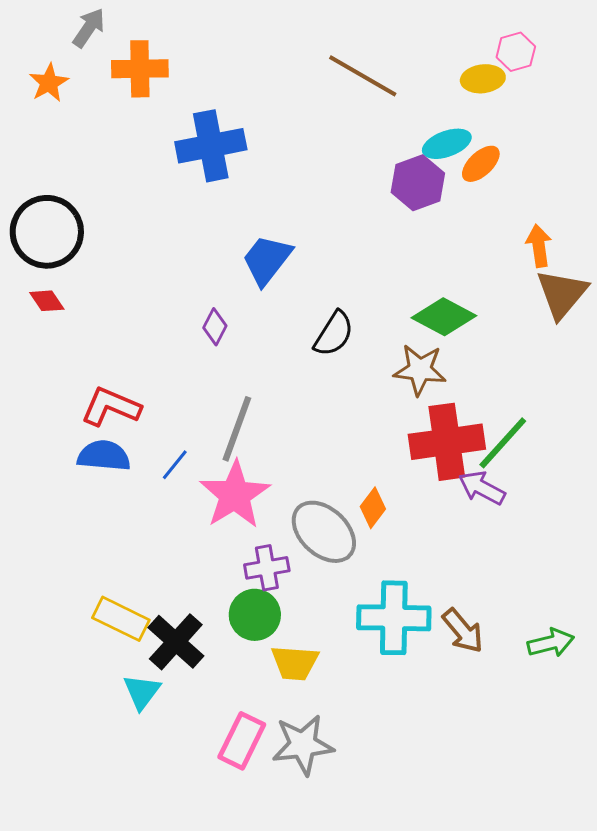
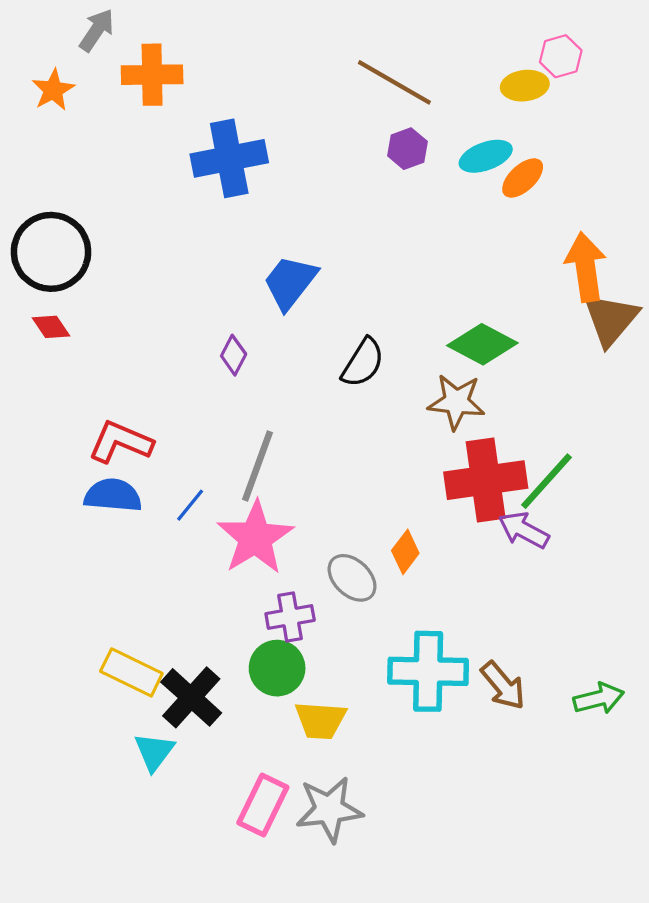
purple hexagon: (418, 183) -> (407, 149), moved, size x0.7
orange arrow: (539, 246) -> (586, 267), size x1.5
gray ellipse: (324, 532) -> (352, 578), size x0.7

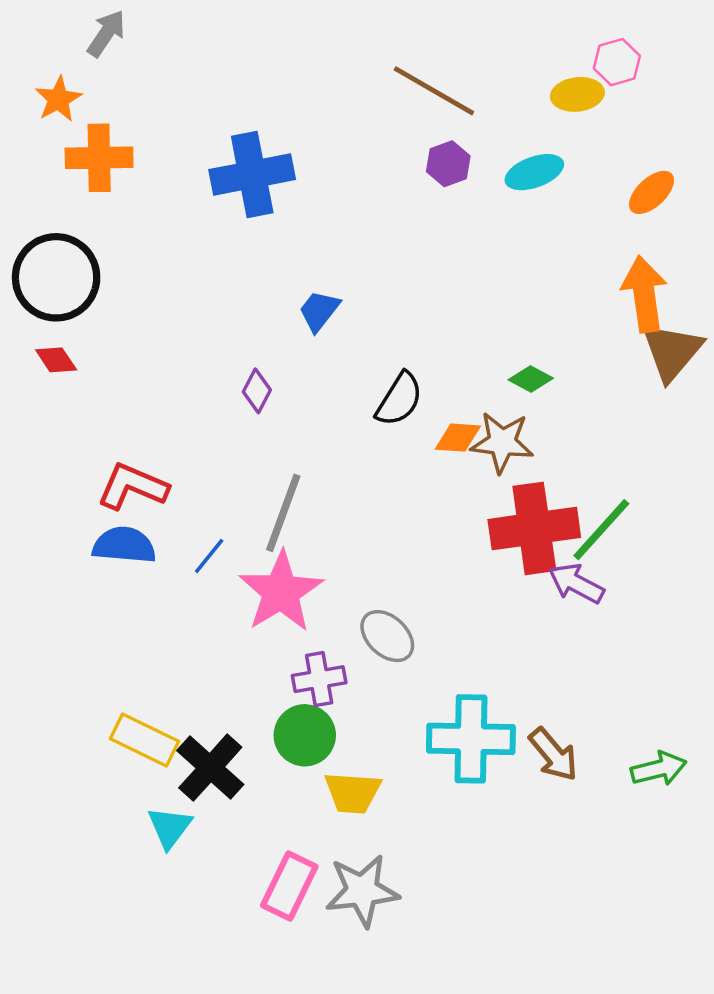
orange cross: (152, 75) -> (99, 158), moved
orange ellipse: (523, 178) -> (652, 192), moved
blue trapezoid: (290, 282) -> (319, 311), size x0.7
green diamond: (482, 344) -> (531, 379), size x0.6
orange diamond: (405, 552) -> (458, 438), moved, turned 57

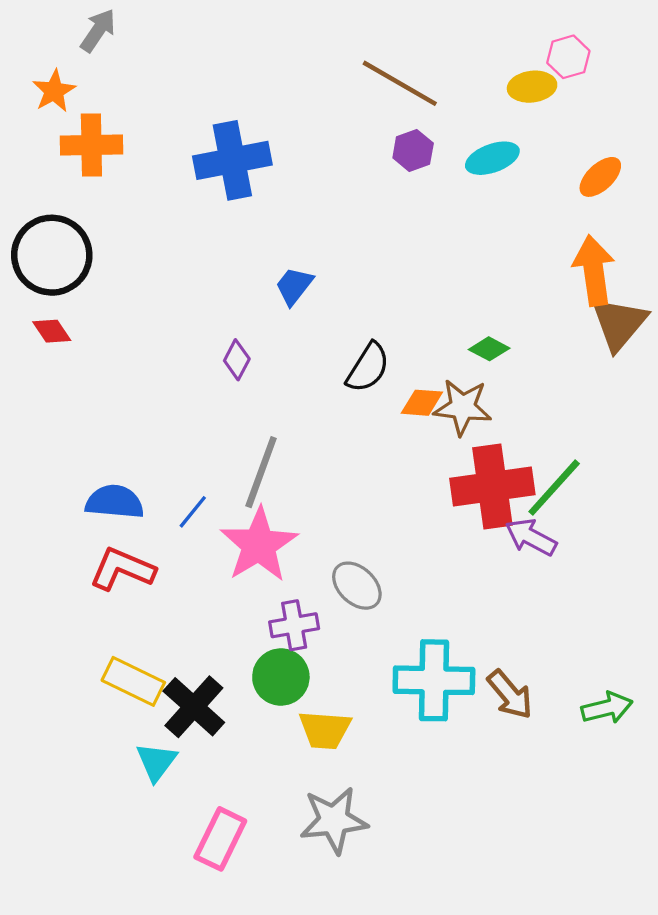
red L-shape: (133, 487) -> (122, 569), moved
pink rectangle: (289, 886) -> (220, 839), moved

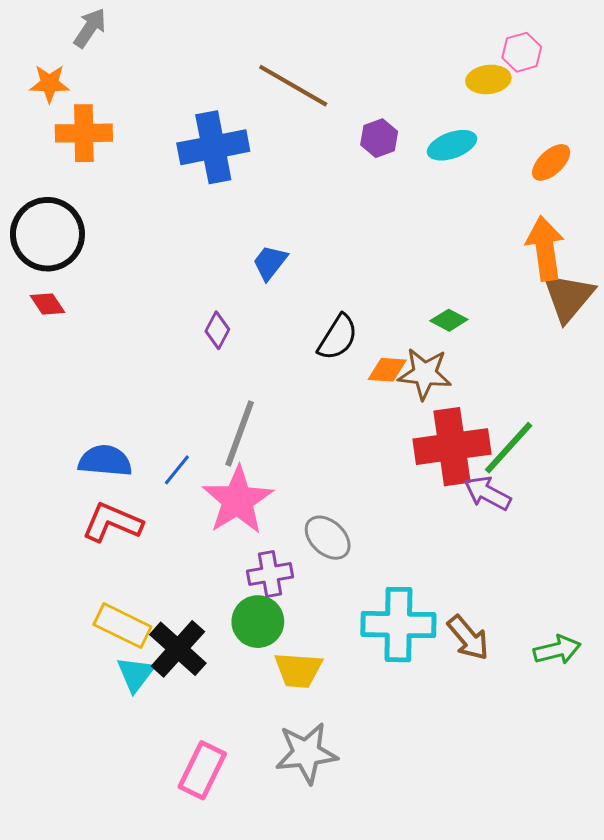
brown line: (400, 83) -> (293, 86), moved
orange star: (54, 91) -> (49, 84), turned 30
cyan triangle: (156, 762) -> (135, 674), moved

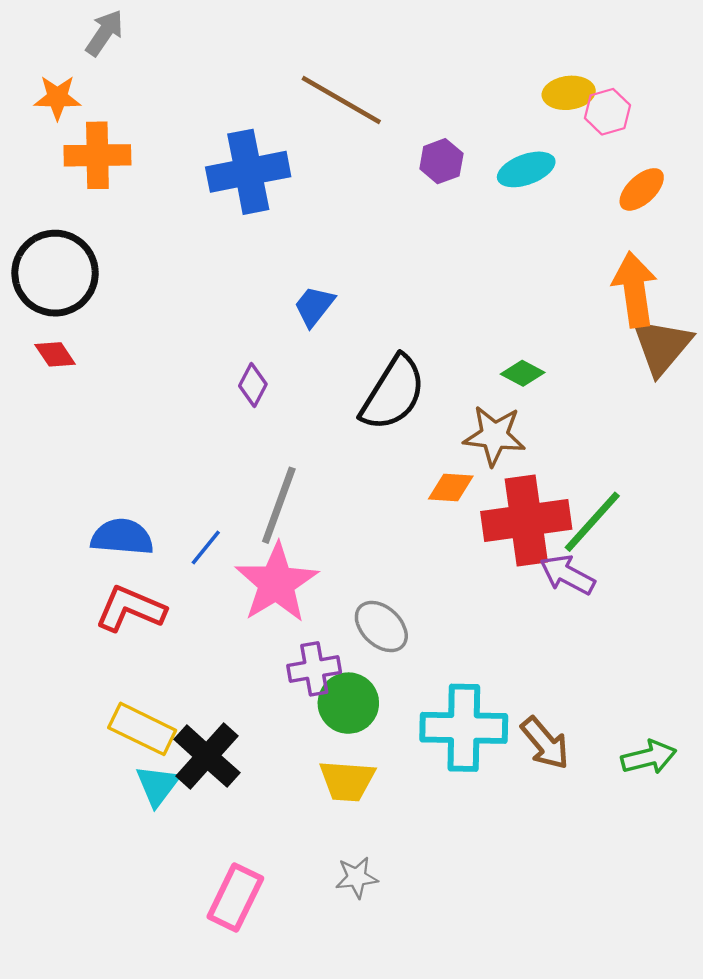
pink hexagon: (522, 52) -> (608, 112), moved
black semicircle: (338, 337) -> (393, 393), size x1.4
orange diamond: (387, 370) -> (451, 487), moved
green circle: (258, 622) -> (348, 703), moved
gray star: (306, 753) -> (357, 877), size x0.6

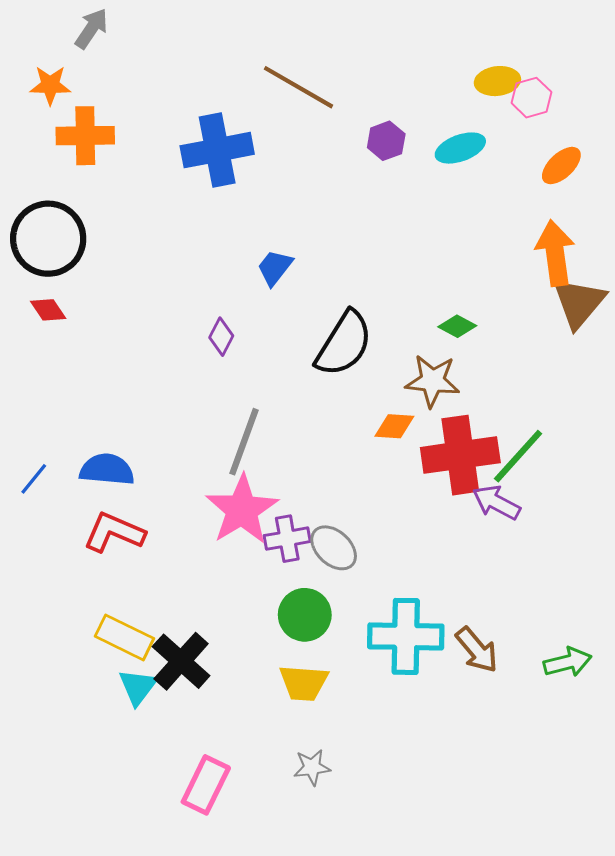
blue line: (206, 548) -> (34, 479), moved
purple cross: (314, 669) -> (287, 539), moved

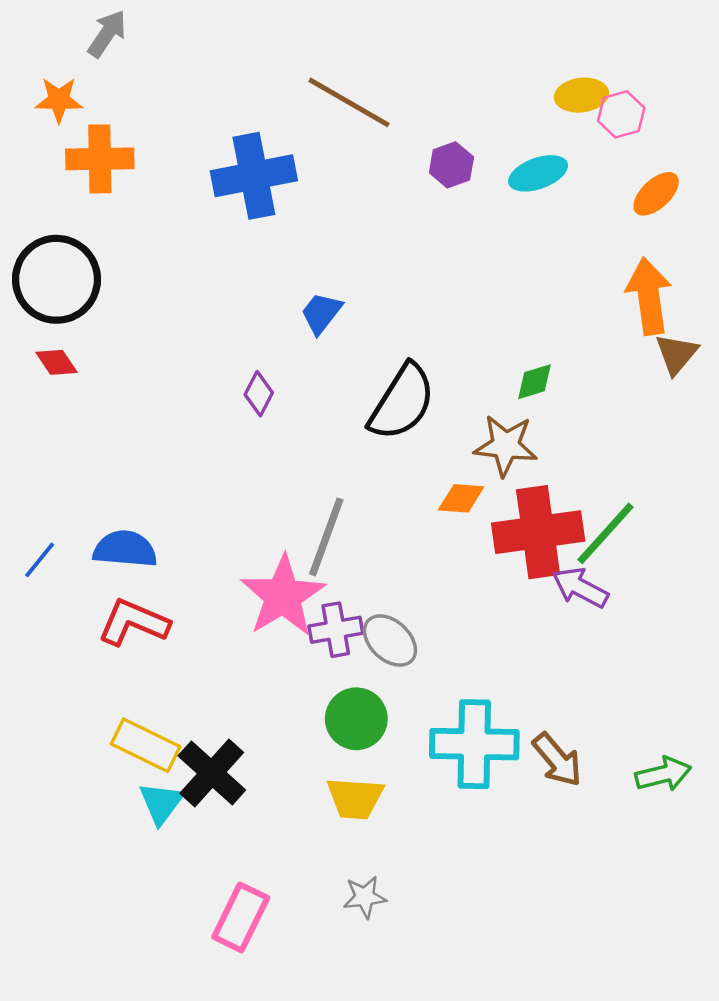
brown triangle: (579, 303) -> (677, 354), size x0.7
green diamond: (457, 326) -> (534, 382), turned -45
gray line: (244, 442) -> (326, 537), moved

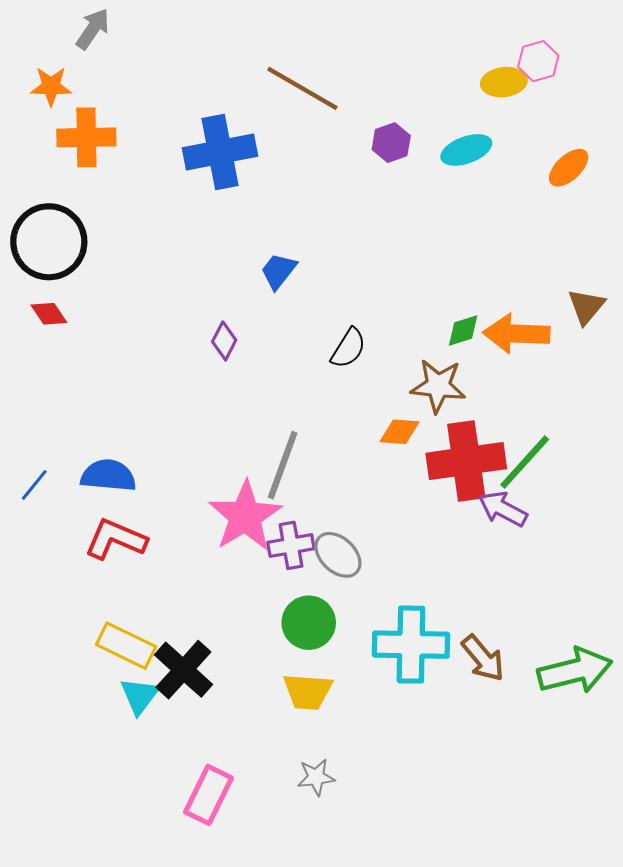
pink hexagon: (621, 114) -> (538, 61), moved
orange arrow: (649, 296) -> (516, 334), moved, turned -80
black semicircle: (402, 402) -> (348, 348), size x0.6
green arrow: (663, 774) -> (575, 671), size x1.5

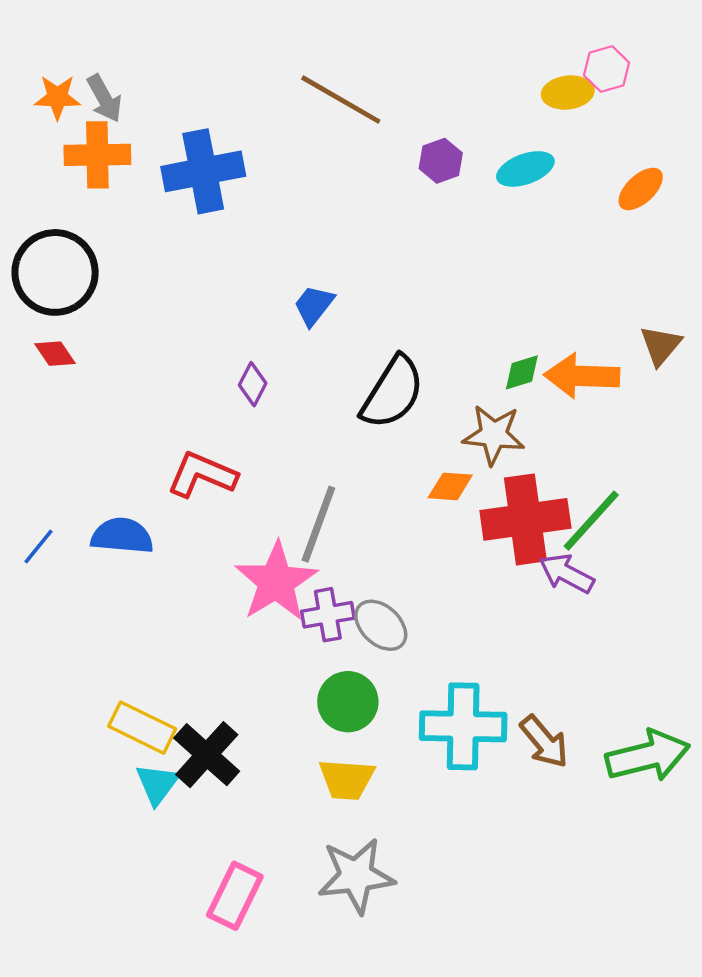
gray arrow: (93, 29) -> (104, 98), moved, turned 117
blue cross: (220, 152) -> (203, 171), moved
black semicircle: (348, 348) -> (393, 392), size x1.6
red L-shape: (116, 539) -> (202, 475), moved
gray star: (316, 777) -> (356, 876), size x1.8

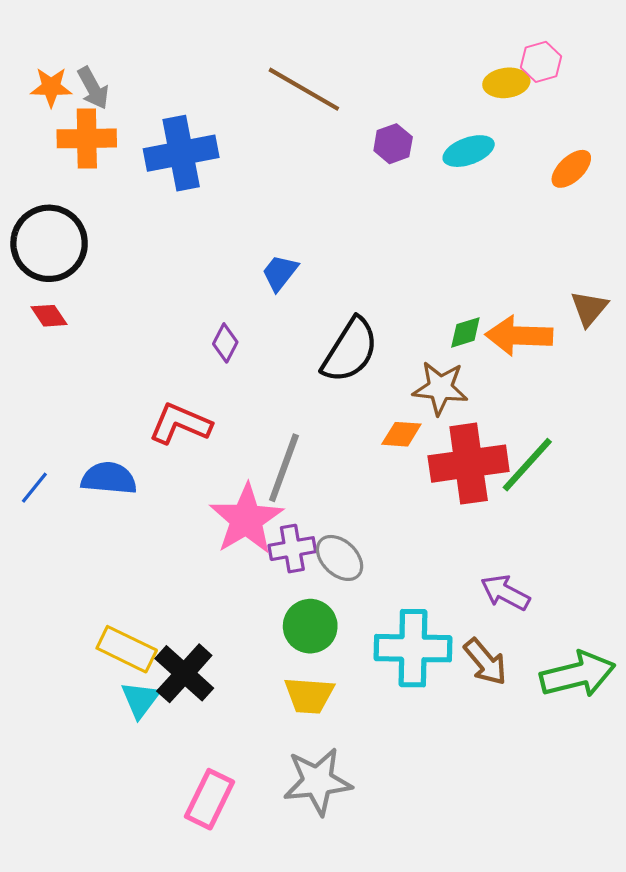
purple arrow: (567, 574) -> (505, 593), moved

